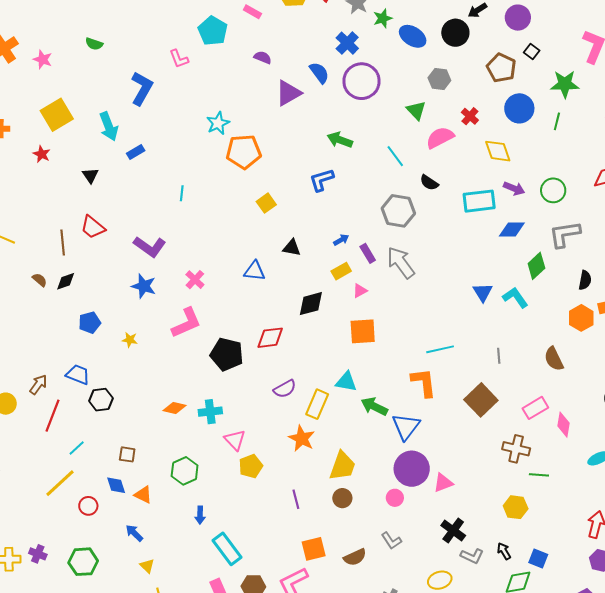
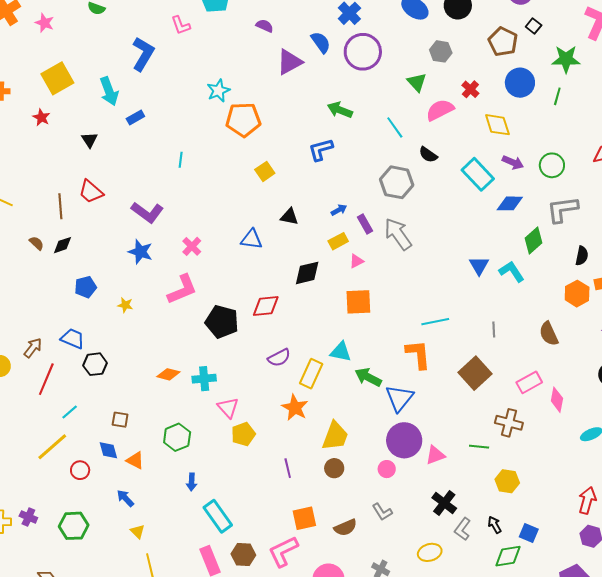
cyan rectangle: (479, 201) -> (478, 174), turned 52
green line: (539, 475) -> (479, 447), moved
gray L-shape: (472, 556) -> (463, 529), turned 100

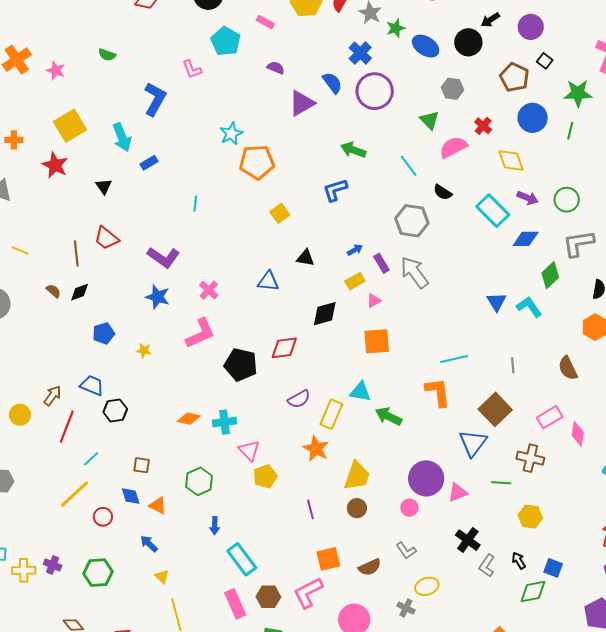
red star: (41, 117) -> (55, 165), size x1.5
blue triangle: (399, 398) -> (473, 443), moved
yellow ellipse: (430, 552) -> (427, 586), moved

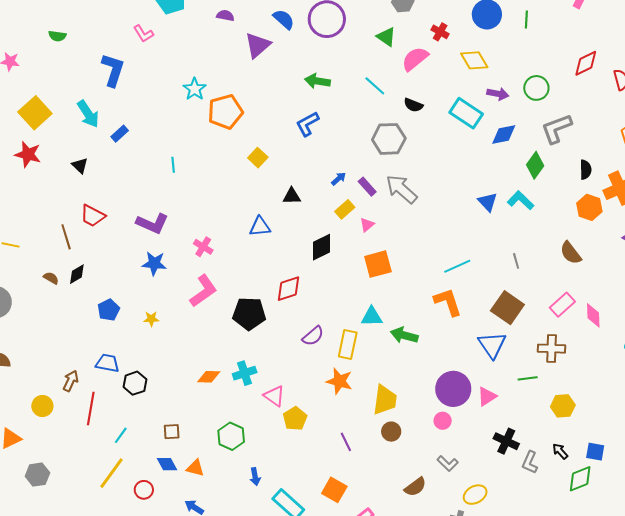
orange square: (328, 559) -> (334, 490), moved, turned -35

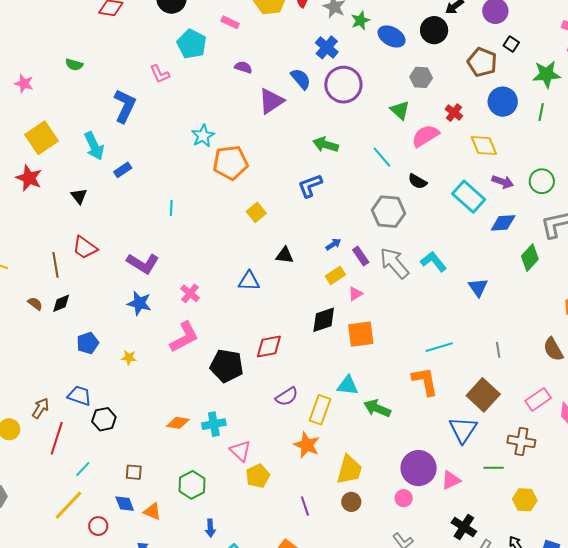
cyan L-shape: (521, 200) -> (434, 262), moved
black diamond: (322, 247) -> (324, 320), moved

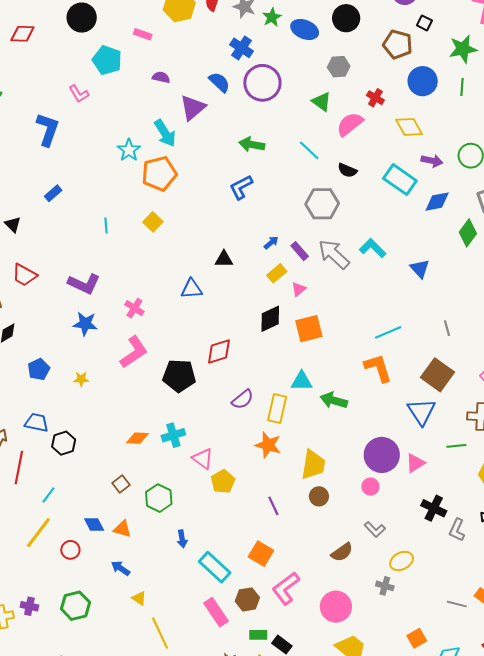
cyan arrow: (94, 146) -> (165, 133), moved
yellow square: (256, 212) -> (153, 222), moved
brown square: (134, 472) -> (121, 484), moved, turned -36

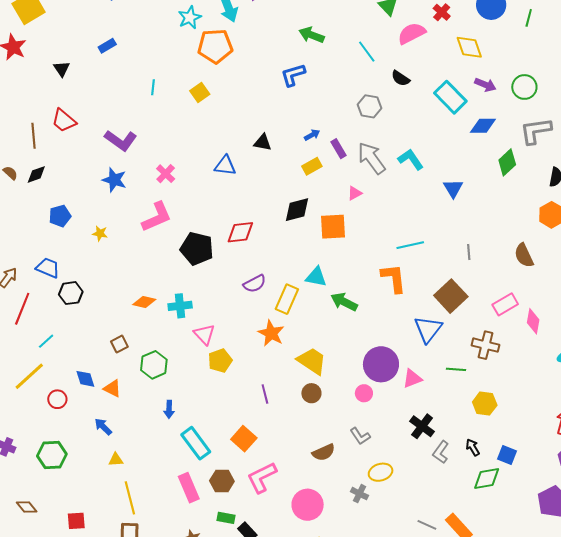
gray hexagon: (322, 204) -> (369, 106), size x0.7
pink triangle: (299, 289) -> (355, 193), moved
yellow trapezoid: (313, 465) -> (312, 361), turned -76
yellow triangle: (139, 598) -> (116, 460), turned -49

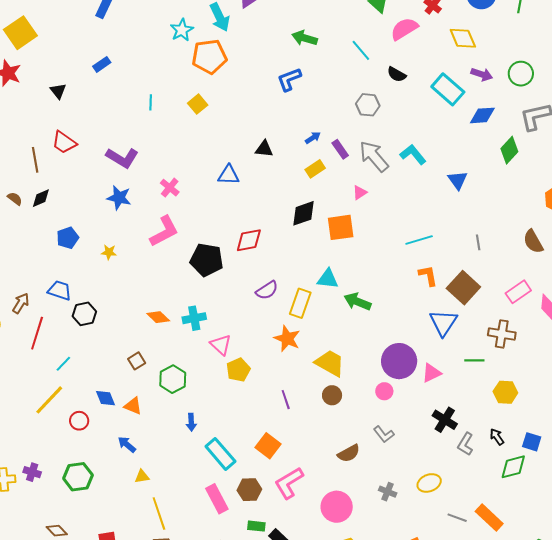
orange L-shape: (394, 278) -> (428, 276), moved, size x0.7
orange diamond: (144, 302) -> (158, 317), turned 35
yellow ellipse: (381, 472) -> (429, 483), moved

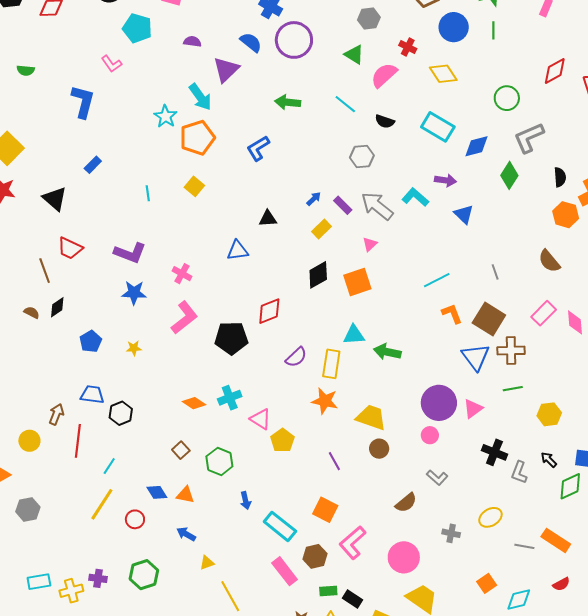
purple arrow: (482, 74) -> (445, 180), moved
blue L-shape: (289, 79) -> (258, 148), moved
black triangle: (58, 91) -> (55, 199), size x1.5
brown cross: (502, 334) -> (511, 351), moved

